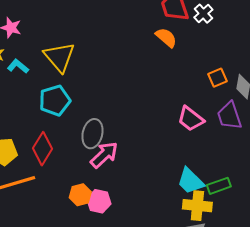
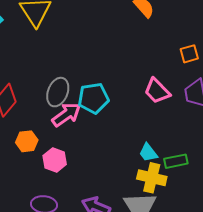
cyan pentagon: (55, 100) -> (93, 98), moved
cyan trapezoid: (191, 181) -> (148, 153), size x0.7
orange hexagon: (80, 195) -> (27, 141), moved

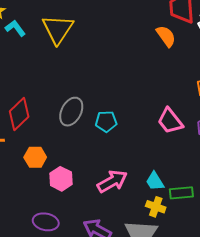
cyan pentagon: (93, 98) -> (106, 121), size x0.7
pink arrow: (66, 115) -> (112, 181), moved
yellow cross: (152, 178) -> (156, 207), size x0.7

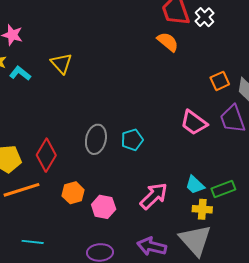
yellow triangle: (58, 29) -> (61, 63), size x0.7

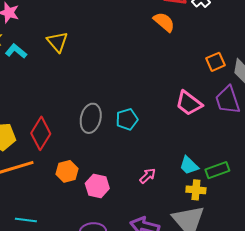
pink arrow: (154, 196) -> (148, 176), size x0.6

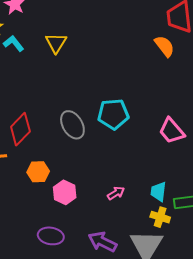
gray ellipse: (91, 118) -> (72, 125), turned -56
cyan pentagon: (127, 119) -> (113, 114), moved, size x1.4
cyan trapezoid: (189, 165) -> (158, 192), turned 40

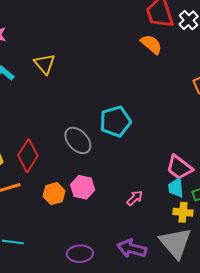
pink trapezoid: (172, 131) -> (179, 167), moved
pink hexagon: (65, 192) -> (83, 187), moved

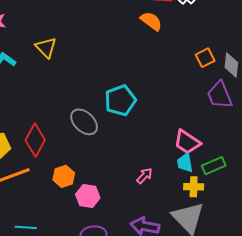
pink hexagon: (83, 187) -> (88, 196), moved

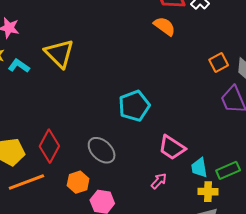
yellow triangle: (46, 48) -> (59, 53), size x1.4
gray ellipse: (84, 122) -> (102, 150), moved
pink trapezoid: (187, 142) -> (172, 148), moved

